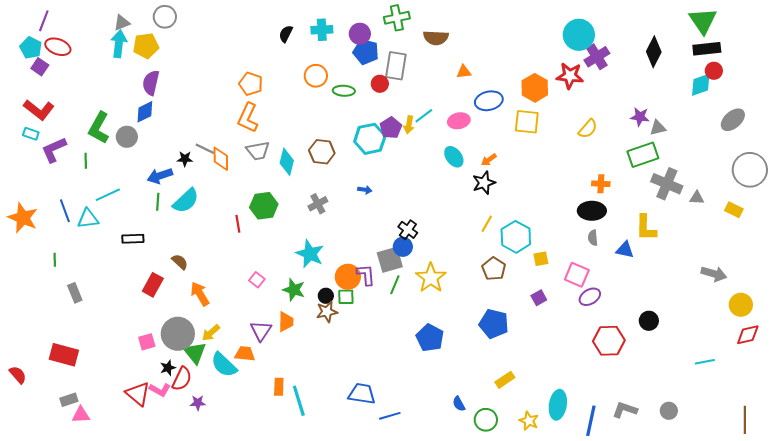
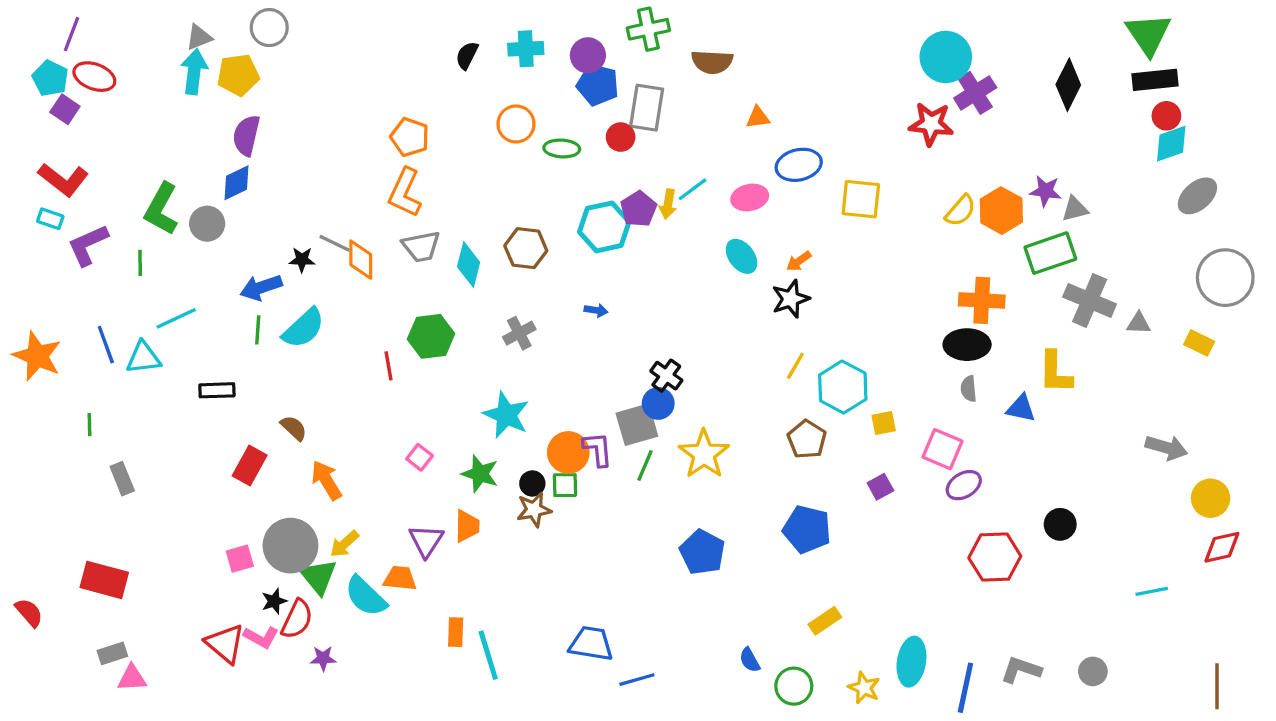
cyan diamond: (701, 85) -> (1171, 144), moved
orange hexagon: (535, 88) -> (1001, 211), moved
orange cross: (601, 184) -> (982, 300), size x1.5

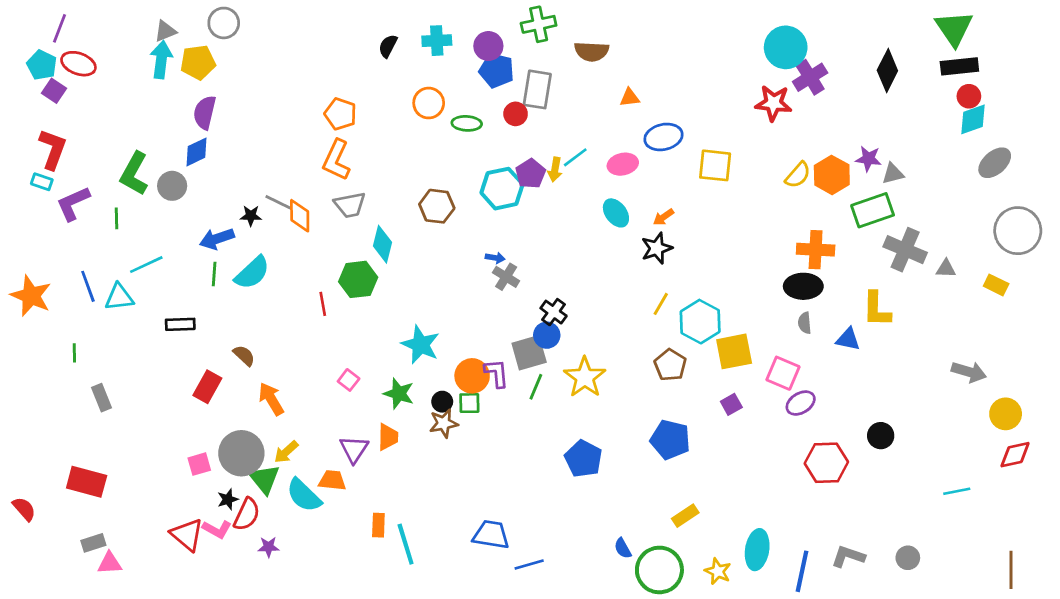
red L-shape: (63, 180) -> (53, 149), turned -108
cyan diamond: (469, 265) -> (383, 244), moved
gray cross: (519, 333) -> (506, 277), moved, turned -30
yellow square: (884, 423) -> (734, 351), size x1.8
green circle: (794, 686) -> (659, 570), size x1.5

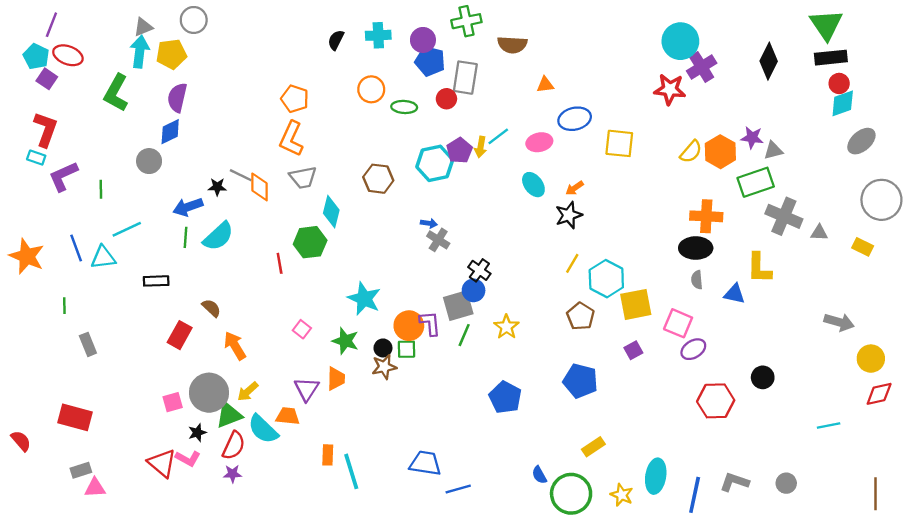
green L-shape: (134, 174) -> (116, 93), moved
yellow star: (585, 377) -> (506, 327), size x0.7
green triangle: (264, 479) -> (229, 415), turned 48
red semicircle: (247, 514) -> (234, 446), moved

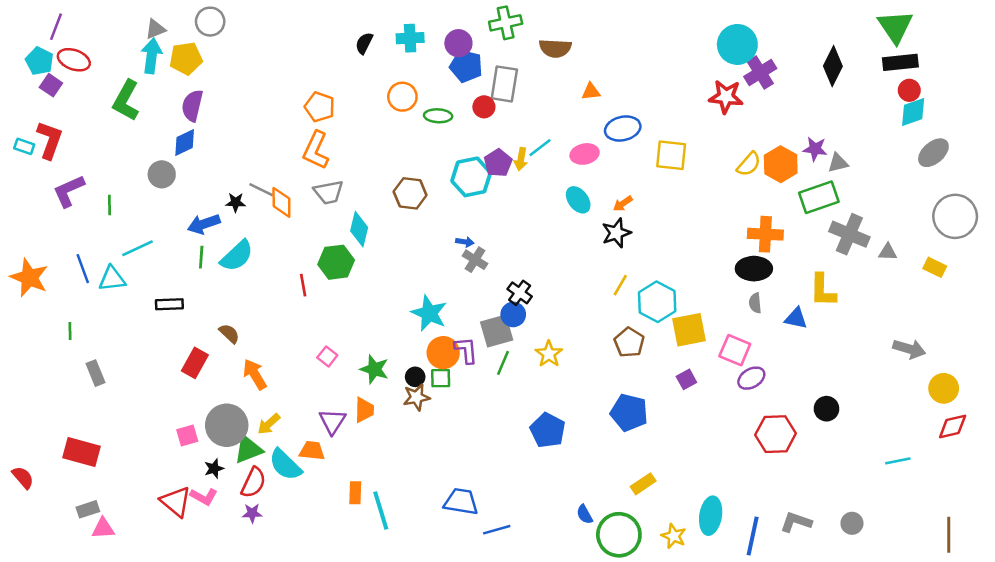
cyan rectangle: (36, 158) -> (24, 146), moved
cyan star: (364, 299) -> (429, 313), moved

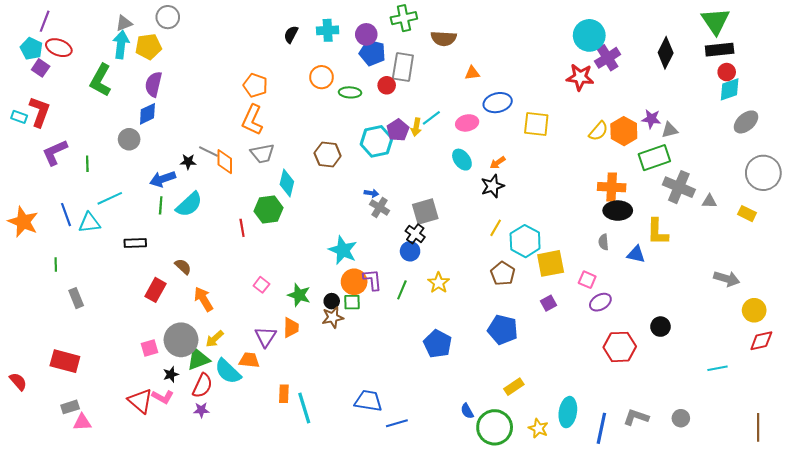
black ellipse: (754, 269) -> (618, 211), moved
gray square: (497, 331) -> (425, 212), moved
pink square: (735, 350) -> (587, 280), size x0.7

